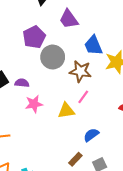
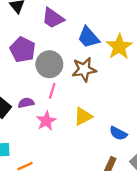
pink line: (83, 97) -> (52, 91), moved
blue semicircle: (91, 135) -> (118, 133), turned -98

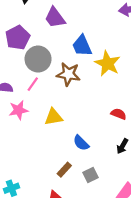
yellow star: (119, 47) -> (107, 63), turned -30

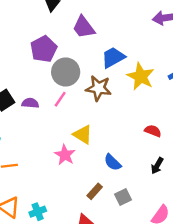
blue trapezoid: (82, 46) -> (113, 57), turned 85
pink star: (18, 110) -> (65, 155), moved, turned -30
yellow triangle: (54, 117) -> (83, 134), turned 42

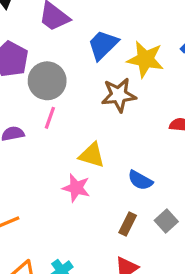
brown star: (99, 88) -> (119, 95), moved

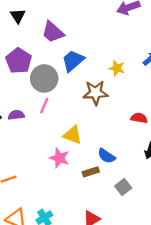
blue trapezoid: (103, 45) -> (73, 61), moved
yellow star: (145, 59) -> (117, 68), size x0.6
brown rectangle: (128, 224) -> (91, 172), moved, turned 42

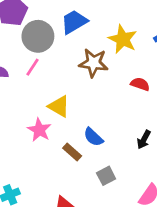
yellow star: (117, 68) -> (123, 39), size x1.5
red semicircle: (139, 118) -> (140, 84), moved
brown rectangle: (91, 172) -> (72, 152), turned 49

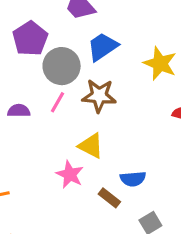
brown star: (93, 63) -> (99, 96), moved
blue semicircle: (93, 137) -> (133, 179), turned -45

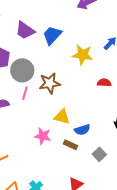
blue trapezoid: (103, 47) -> (52, 35), moved
yellow triangle: (91, 146) -> (62, 117), moved

